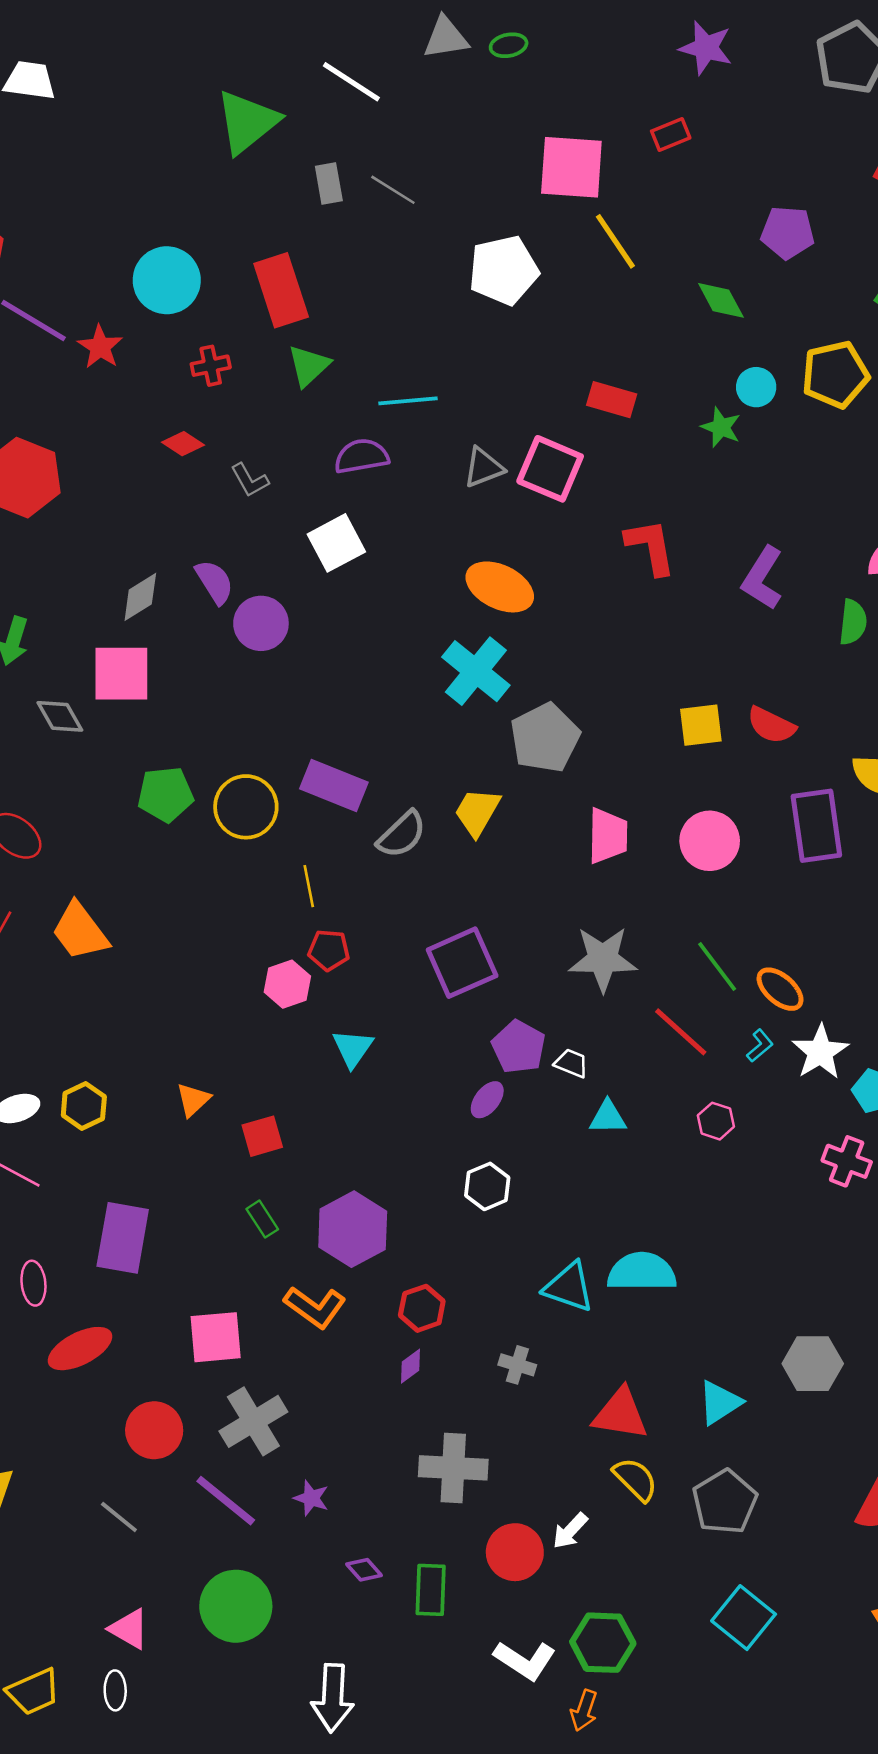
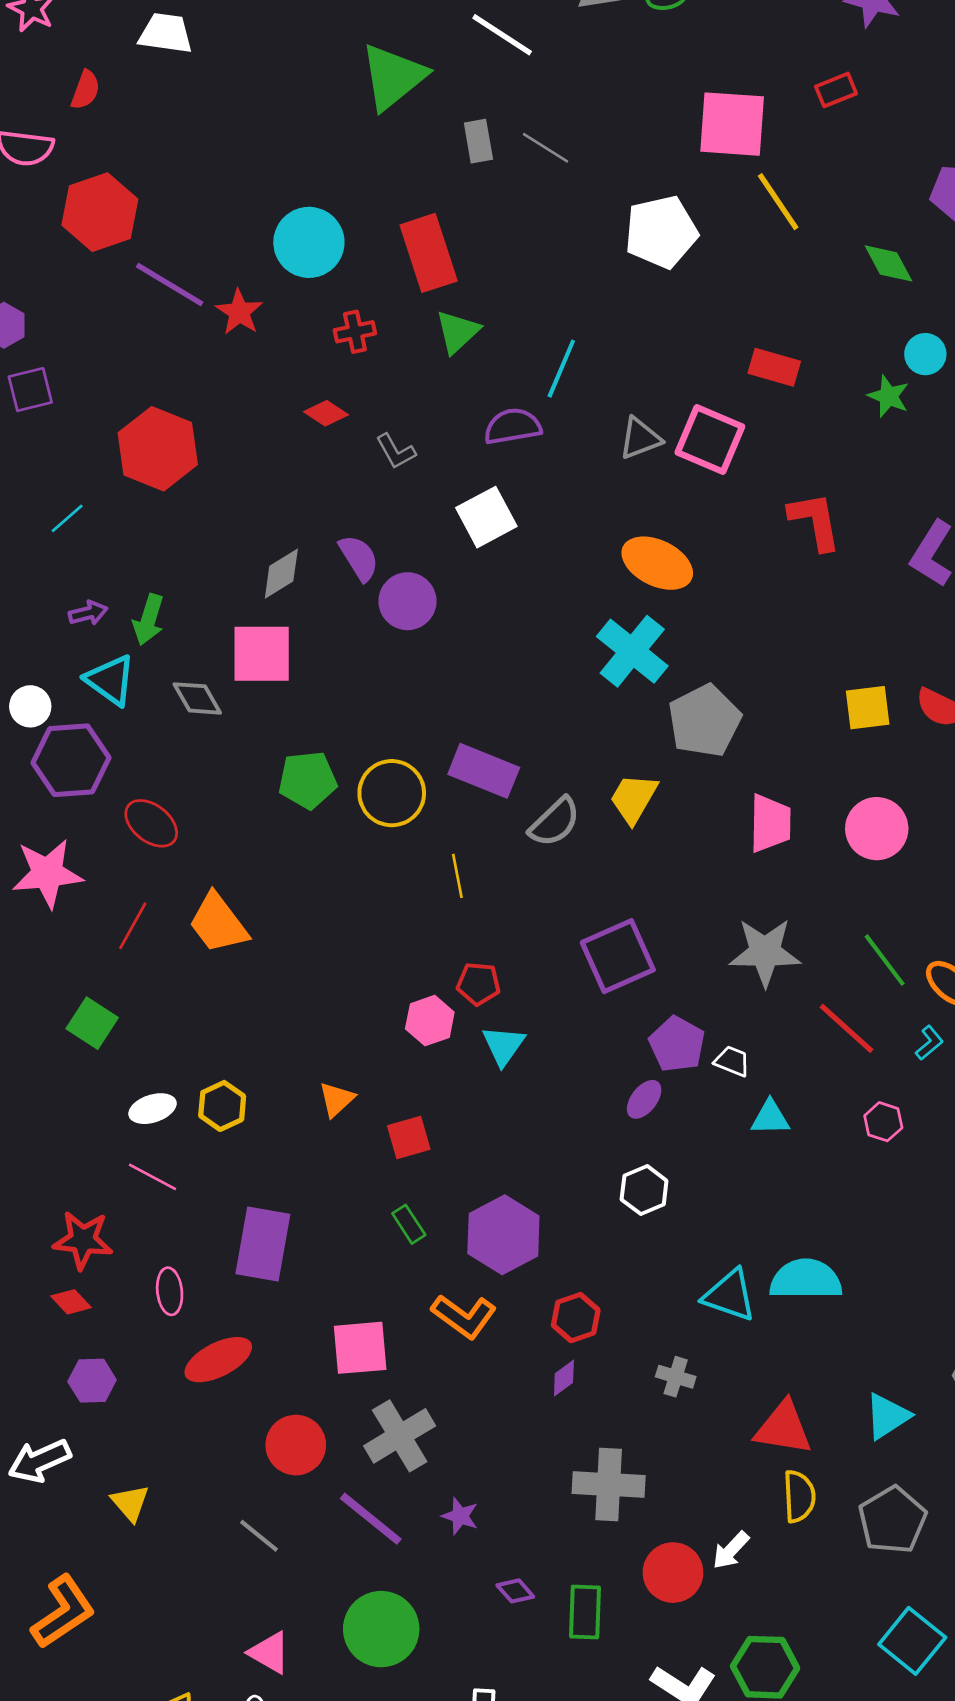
cyan line: (408, 401) -> (561, 369), turned -62
red pentagon: (329, 950) -> (478, 984), moved
pink hexagon: (287, 984) -> (430, 1021), moved
yellow semicircle: (635, 1479) -> (799, 1496), turned 42

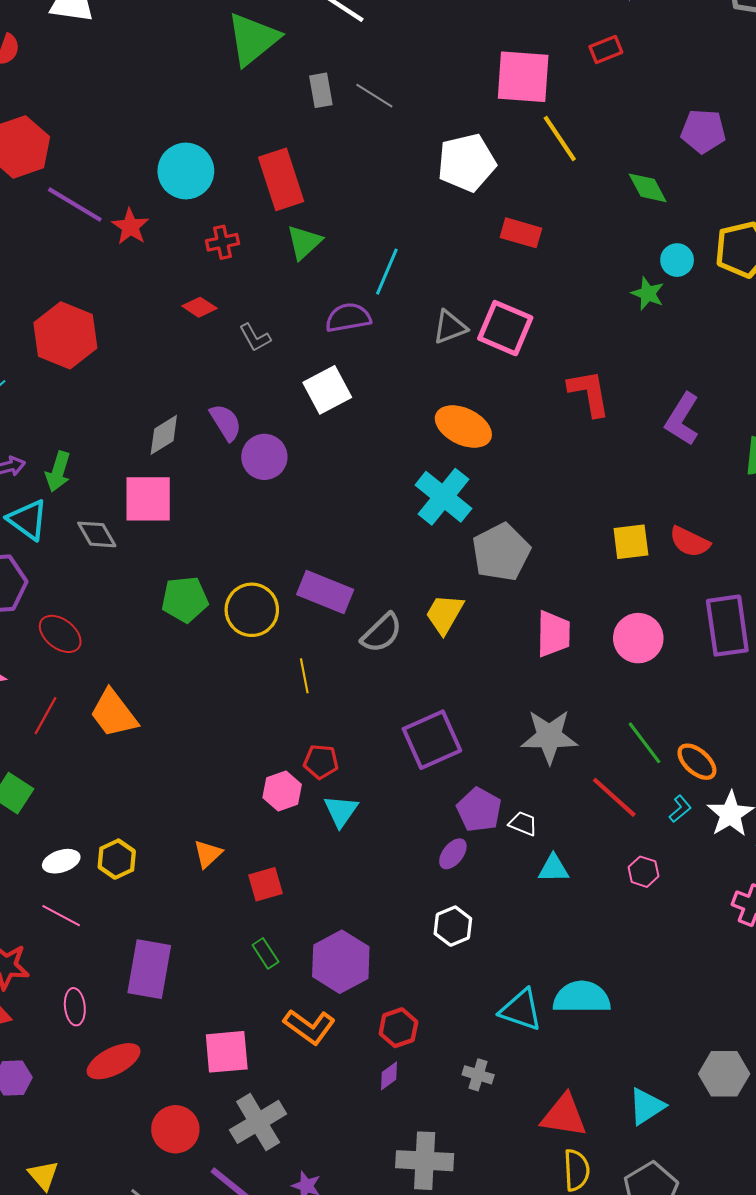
red rectangle: (774, 367) -> (521, 233), moved

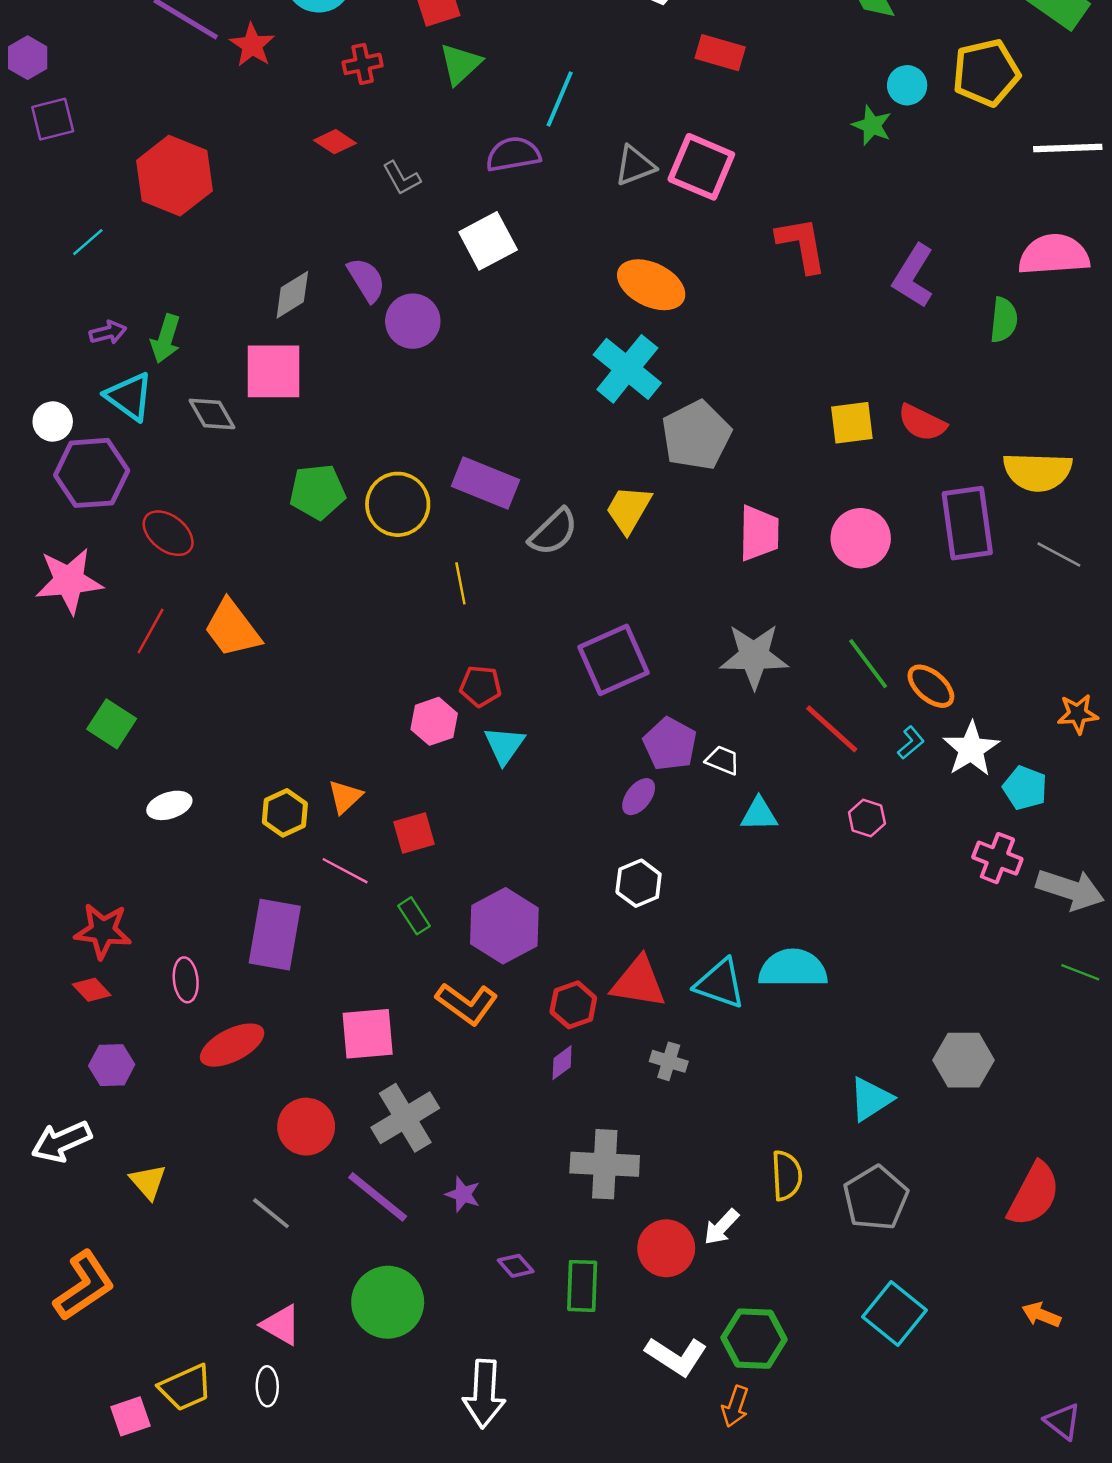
yellow hexagon: (117, 859) -> (285, 813), moved
pink line: (61, 916) -> (345, 871), moved
red triangle: (564, 1116) -> (639, 982), moved

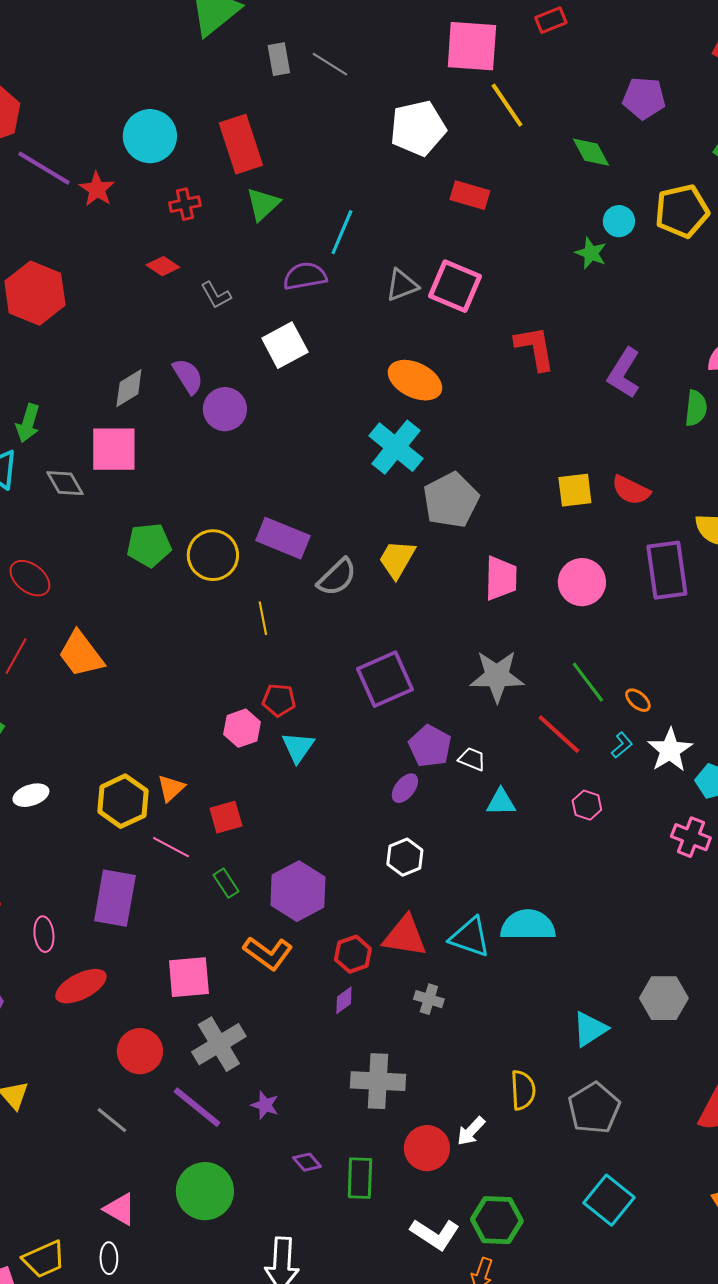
orange ellipse: (931, 686) -> (638, 700), size x0.7
yellow hexagon: (285, 813) -> (123, 801), size x1.4

